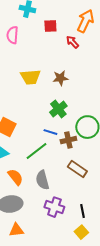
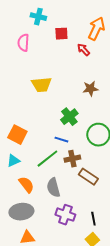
brown star: (60, 78) -> (90, 89), moved
brown cross: (68, 140) -> (72, 159), moved

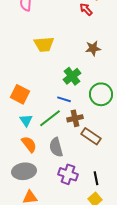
cyan triangle: (13, 161) -> (26, 120), moved, turned -40

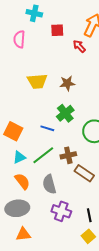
brown star: (93, 48) -> (67, 83), moved
blue line: (64, 99) -> (47, 128), moved
cyan triangle: (26, 120) -> (19, 157), turned 40

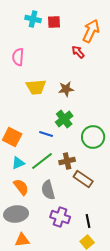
red square: (57, 30) -> (54, 22), moved
pink semicircle: (19, 39) -> (18, 57), moved

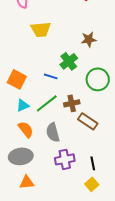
brown star: (66, 89) -> (89, 39), moved
purple cross: (60, 217) -> (65, 159), turned -30

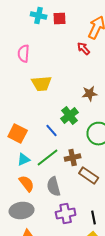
blue line: (51, 76) -> (52, 131), turned 32

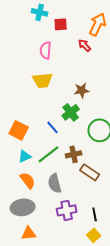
red square: (60, 19) -> (61, 24), moved
pink semicircle: (24, 54) -> (46, 50), moved
brown star: (90, 94) -> (82, 90), moved

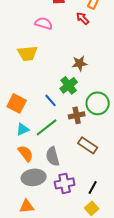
pink semicircle: (46, 50) -> (44, 23), turned 102
yellow trapezoid: (43, 80) -> (28, 53), moved
brown cross: (74, 154) -> (77, 115), moved
gray ellipse: (23, 207) -> (34, 177), moved
black line: (95, 214) -> (93, 187), turned 40

